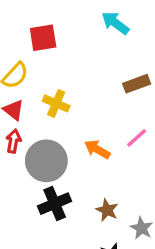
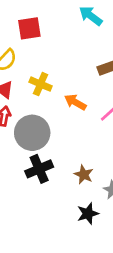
orange arrow: (97, 149) -> (75, 102), moved

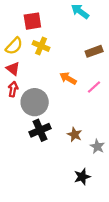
yellow cross: (41, 84) -> (41, 46), moved
black star: (88, 214) -> (82, 177), moved

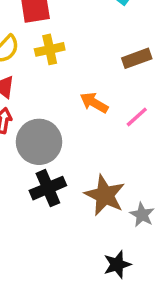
yellow cross: (41, 46) -> (50, 49), turned -35
brown star: (75, 135) -> (105, 195), size x1.6

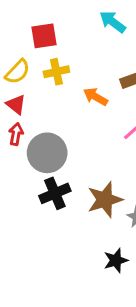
orange arrow: (94, 103) -> (95, 97), moved
brown star: (105, 195) -> (105, 200), turned 30

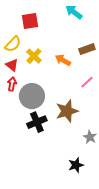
yellow cross: (56, 72) -> (34, 56), moved, turned -35
brown star: (105, 200) -> (67, 111), moved

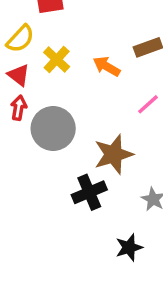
black cross: (37, 122) -> (89, 192), moved

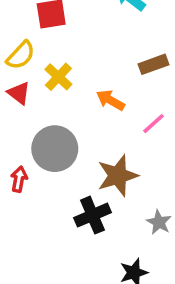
orange arrow: (107, 66) -> (110, 100), moved
red arrow: (19, 108) -> (19, 179), moved

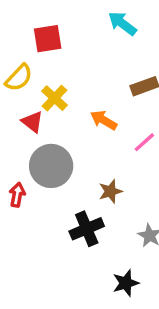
red triangle: (19, 93) -> (32, 122), moved
brown star: (118, 176) -> (110, 191), size x0.6

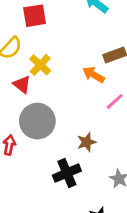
orange arrow: (104, 120) -> (94, 75), moved

